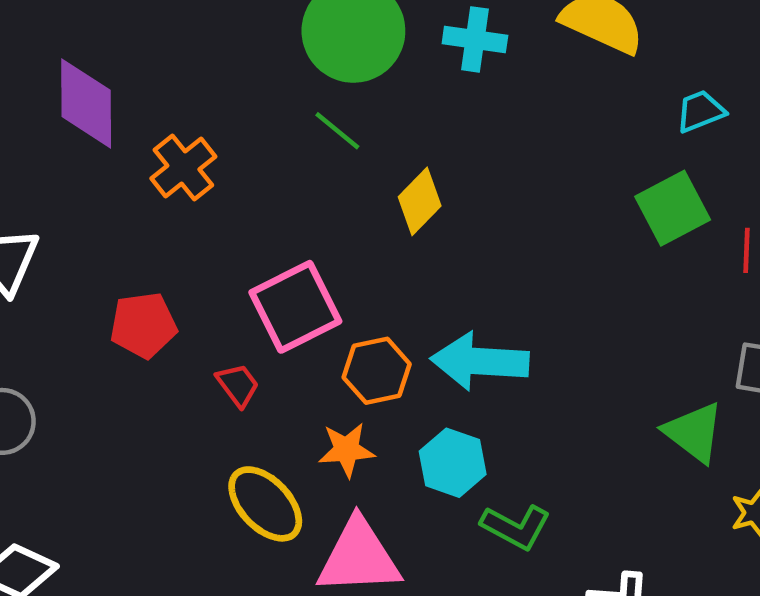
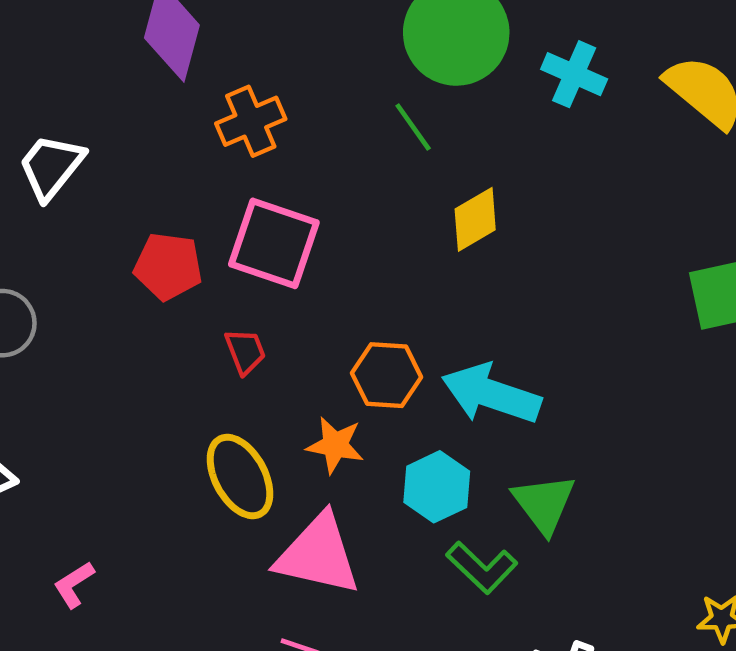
pink square: (295, 307) -> (274, 243), moved, turned 30
green triangle: (694, 432) -> (544, 504), moved

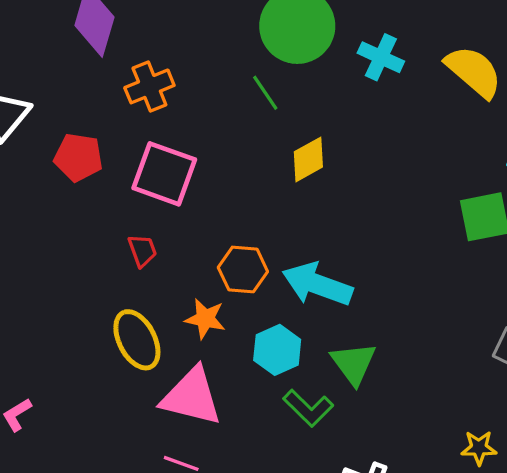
red pentagon: (168, 266) -> (78, 157), moved

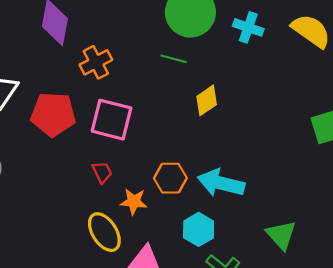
green line: (265, 93) -> (173, 59), turned -35
red pentagon: (78, 157) -> (53, 114), size x1.4
orange star: (205, 319) -> (134, 202), moved
green triangle: (353, 363) -> (281, 235), moved

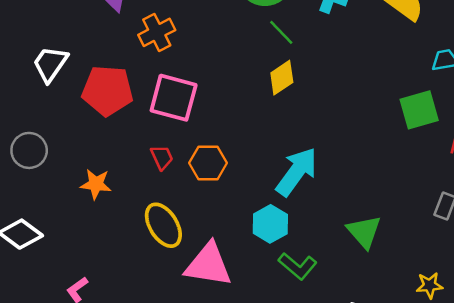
green line: (173, 59) -> (281, 32), moved, turned 30
orange hexagon: (170, 178) -> (208, 163), moved
cyan arrow: (221, 183) -> (297, 172), turned 111
orange star: (134, 202) -> (96, 184), moved

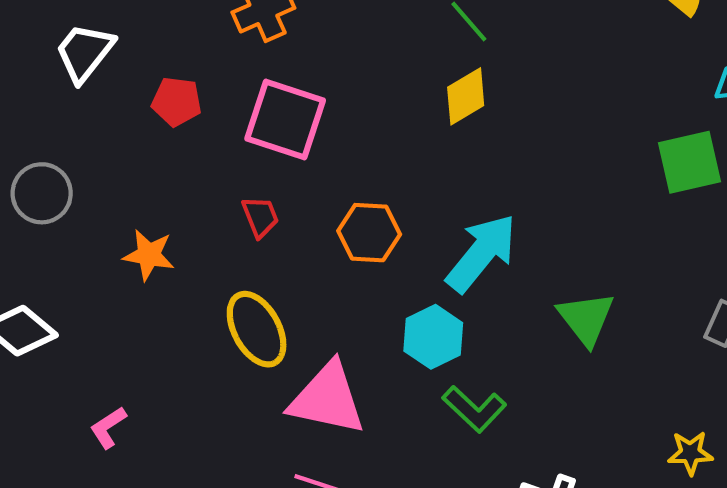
red pentagon: (107, 91) -> (177, 102), size x0.6
orange hexagon: (208, 163) -> (369, 233), moved
green triangle: (364, 232) -> (586, 319), moved

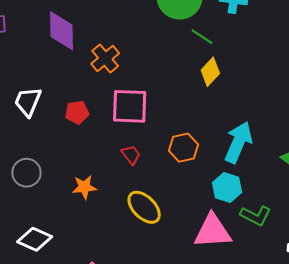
pink triangle: (327, 399) -> (212, 231), moved

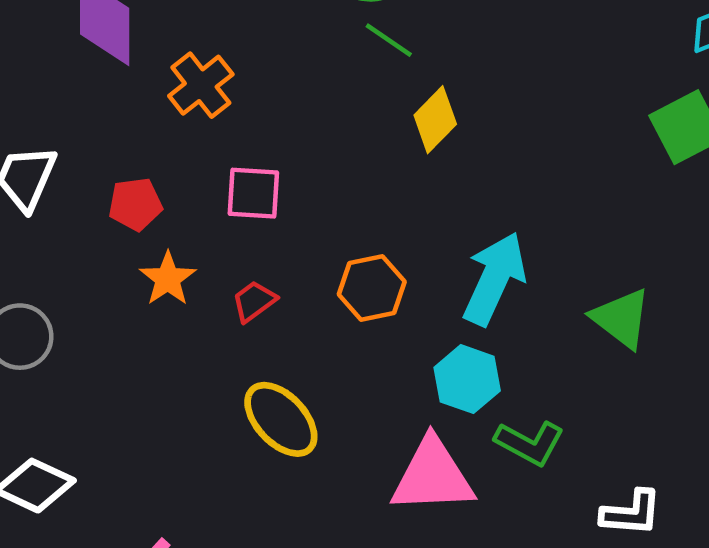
green line: (202, 37) -> (389, 40), moved
pink square: (130, 106) -> (253, 193), size x0.7
red trapezoid: (131, 155) -> (254, 301), turned -90
orange star: (84, 187) -> (168, 279), moved, turned -30

